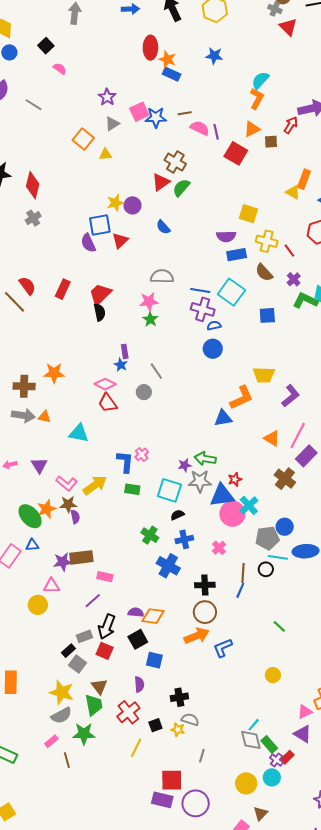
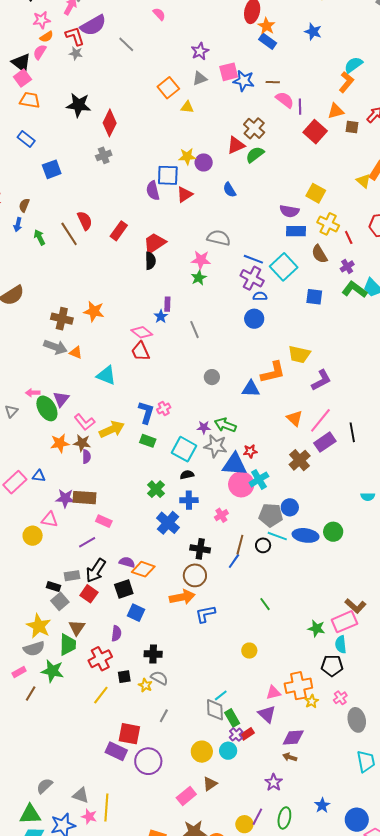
gray circle: (144, 392) -> (212, 377), moved
green ellipse: (30, 516) -> (47, 408), moved
black rectangle: (68, 651) -> (54, 587), turned 48
brown line: (67, 760) -> (31, 694), turned 35

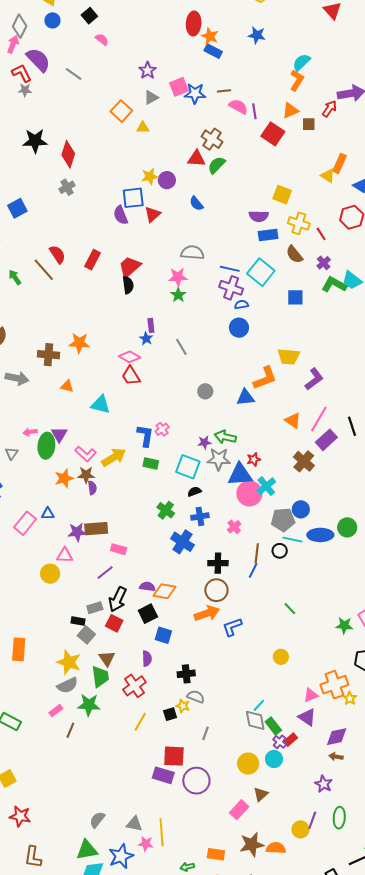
purple semicircle: (93, 25) -> (38, 60), turned -96
red triangle: (236, 145) -> (196, 158), turned 36
gray arrow: (55, 347) -> (17, 378), moved
green ellipse: (47, 408) -> (46, 446), turned 45
black square: (124, 677) -> (170, 714), moved

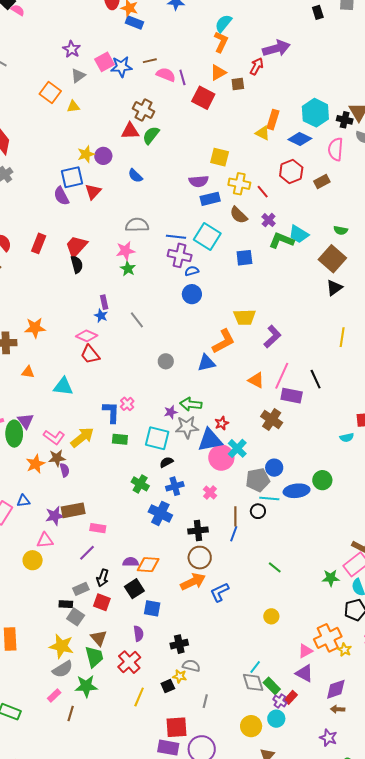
pink semicircle: (102, 39) -> (18, 10), moved
purple rectangle: (326, 440) -> (292, 396), turned 60
black arrow: (118, 599) -> (103, 578), size x0.7

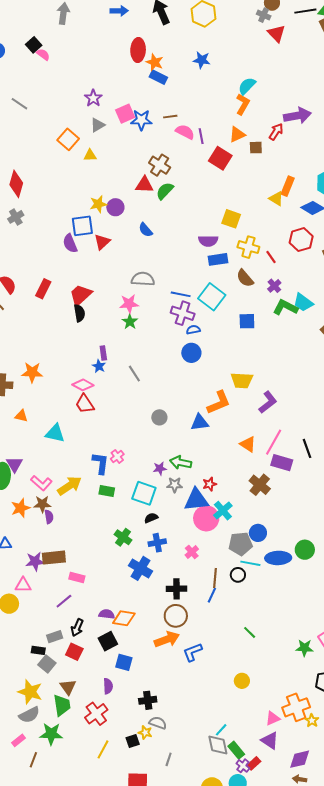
gray star: (187, 427) -> (175, 485), size x0.7

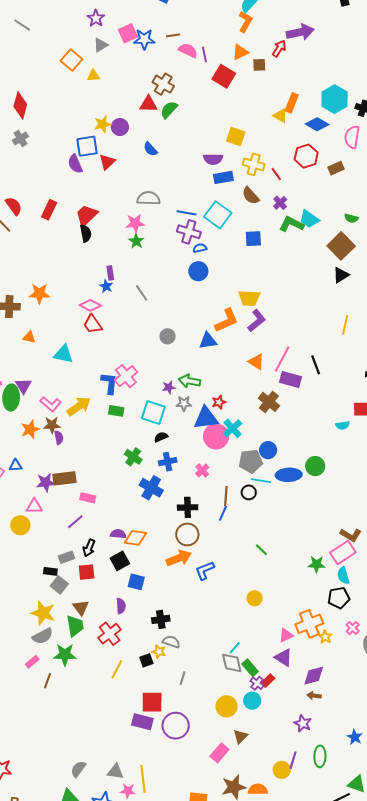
purple L-shape: (268, 402) -> (257, 321), moved
pink cross: (117, 456) -> (126, 376), size x1.6
red square: (74, 652) -> (87, 572), turned -30

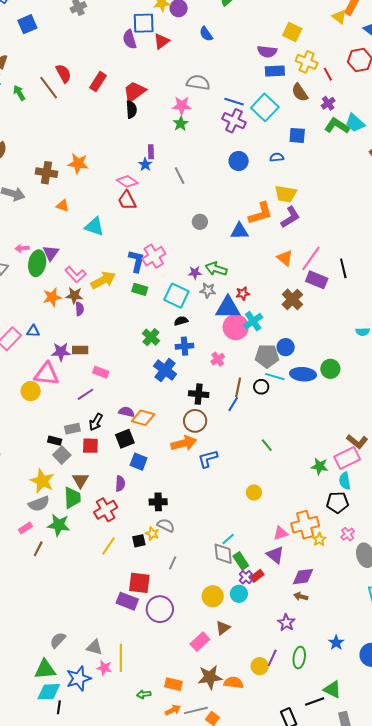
blue semicircle: (200, 248) -> (277, 157), moved
brown rectangle: (64, 478) -> (80, 350), size x0.7
pink triangle: (34, 506) -> (47, 374), size x1.5

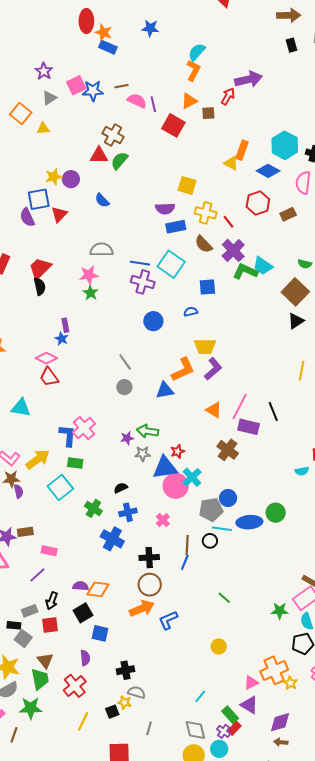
purple cross: (328, 103) -> (233, 250), size x1.6
gray line: (180, 176) -> (125, 362), moved
cyan square: (176, 296) -> (60, 487), moved, turned 35
gray diamond: (223, 554) -> (195, 730), moved
green rectangle: (241, 561) -> (230, 715), moved

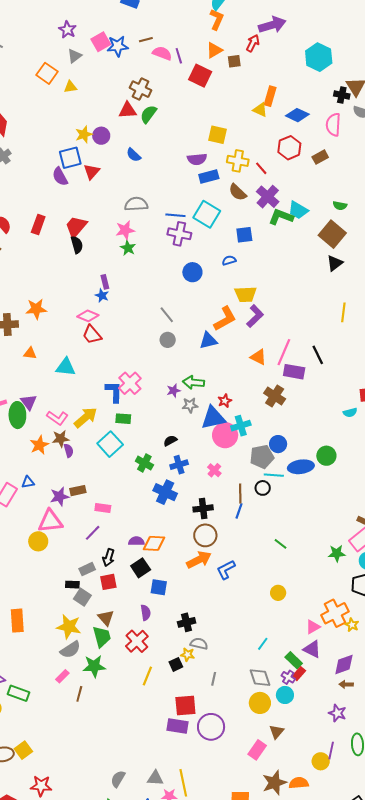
cyan hexagon: (285, 145) -> (319, 57), moved
cyan cross: (192, 477) -> (241, 426), turned 30

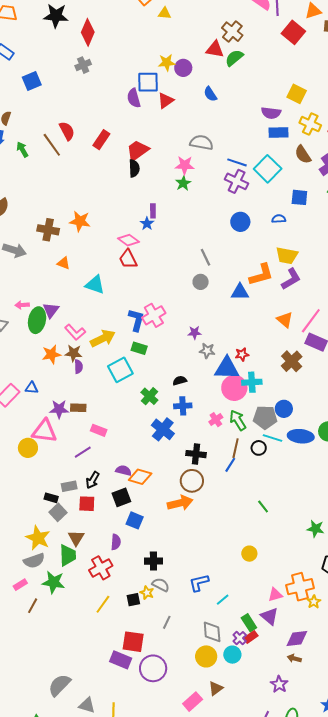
green arrow: (194, 382) -> (238, 420), moved, turned 40
blue L-shape: (226, 570) -> (199, 583), moved
gray semicircle: (118, 779) -> (59, 685), moved, size x1.4

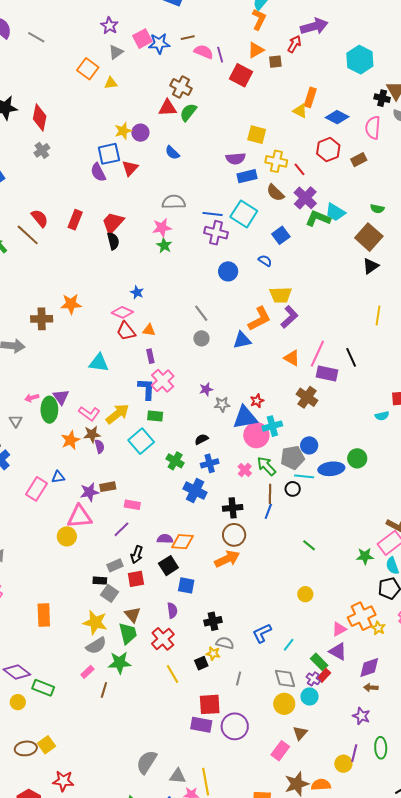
blue square: (299, 197) -> (281, 235), turned -30
purple rectangle: (153, 211) -> (150, 356), moved
blue semicircle: (279, 219) -> (265, 261), turned 48
orange triangle: (64, 263) -> (149, 330), moved
yellow line: (103, 604) -> (172, 674), turned -54

